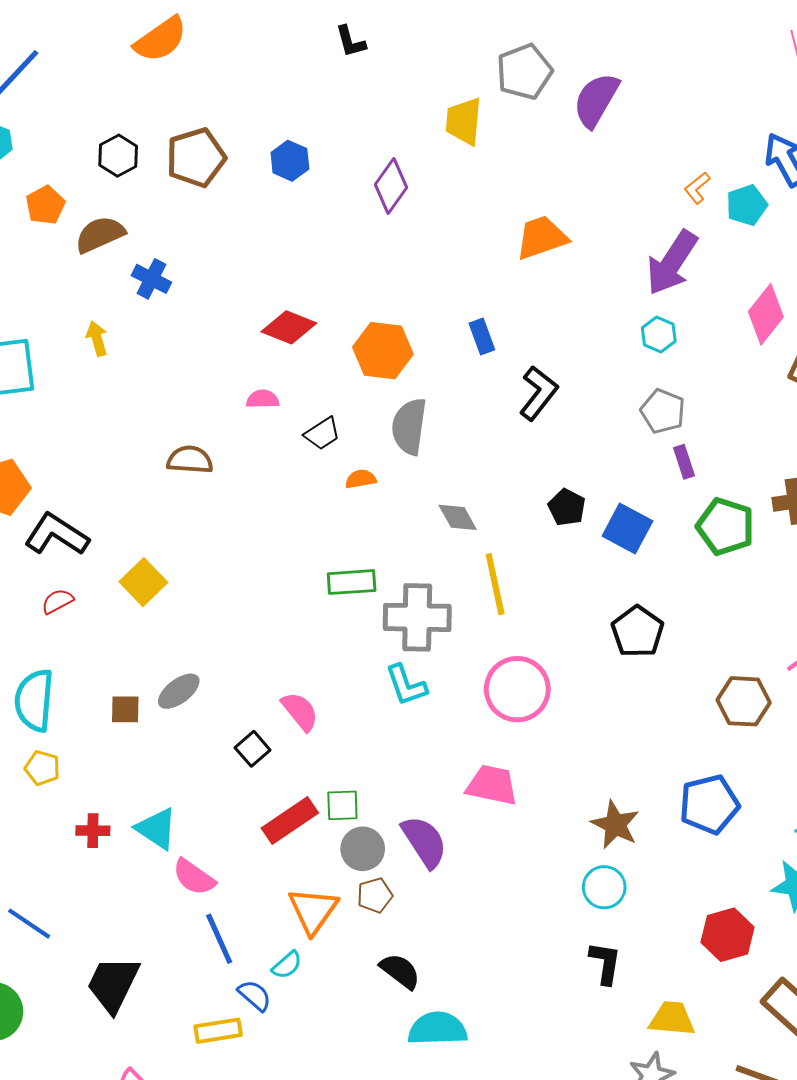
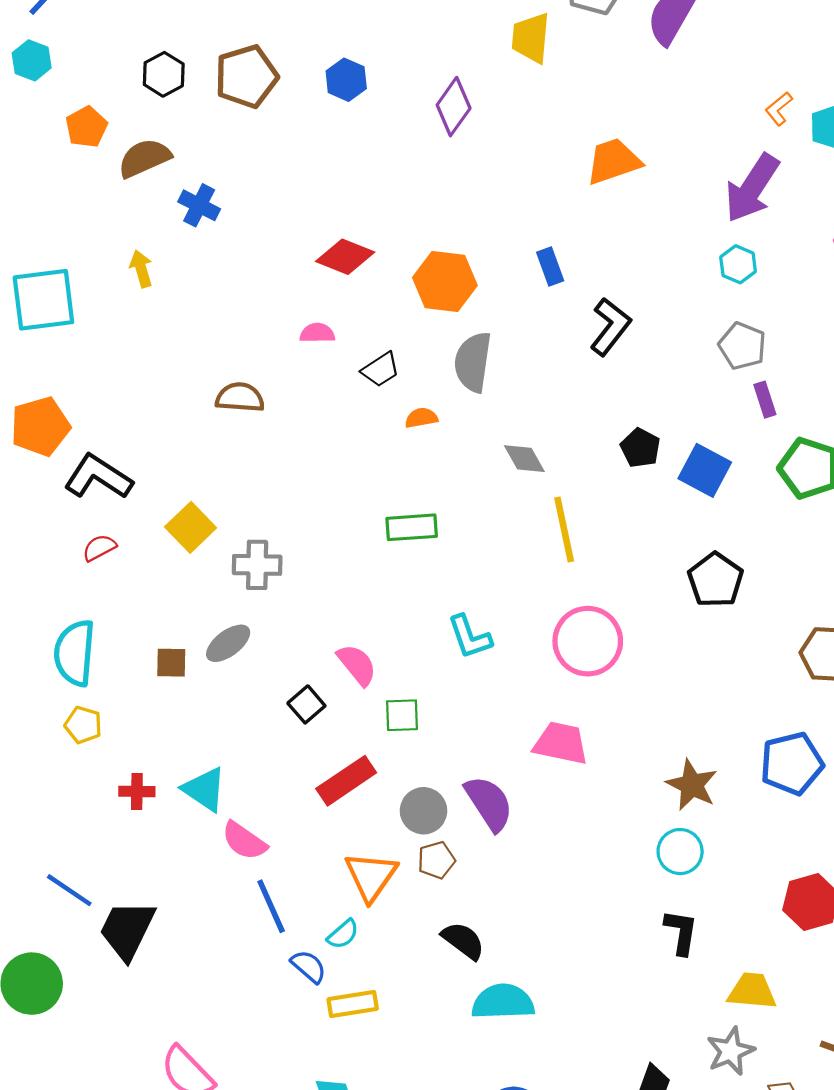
gray cross: (417, 617) -> (257, 565), moved, size x0.7
green square: (342, 805) -> (402, 715), moved
black trapezoid: (113, 984) -> (127, 930), moved
yellow rectangle: (218, 1031) -> (353, 1004), moved

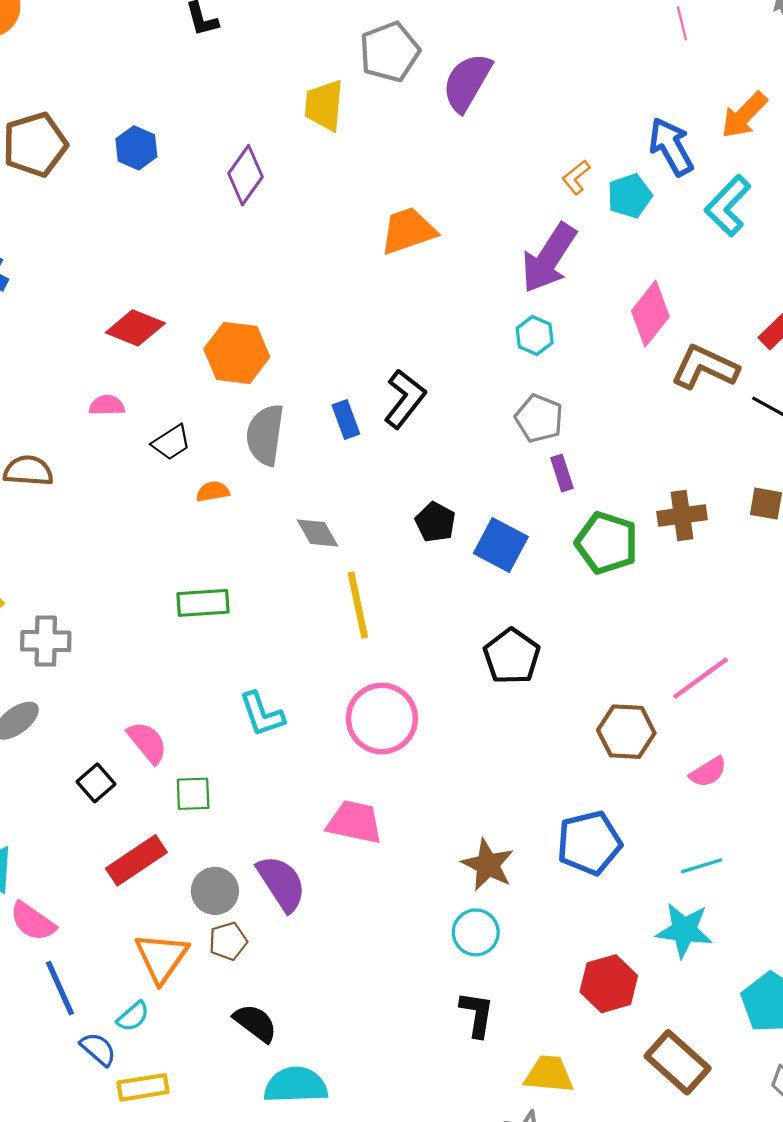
blue rectangle: (550, 266) -> (346, 420), moved

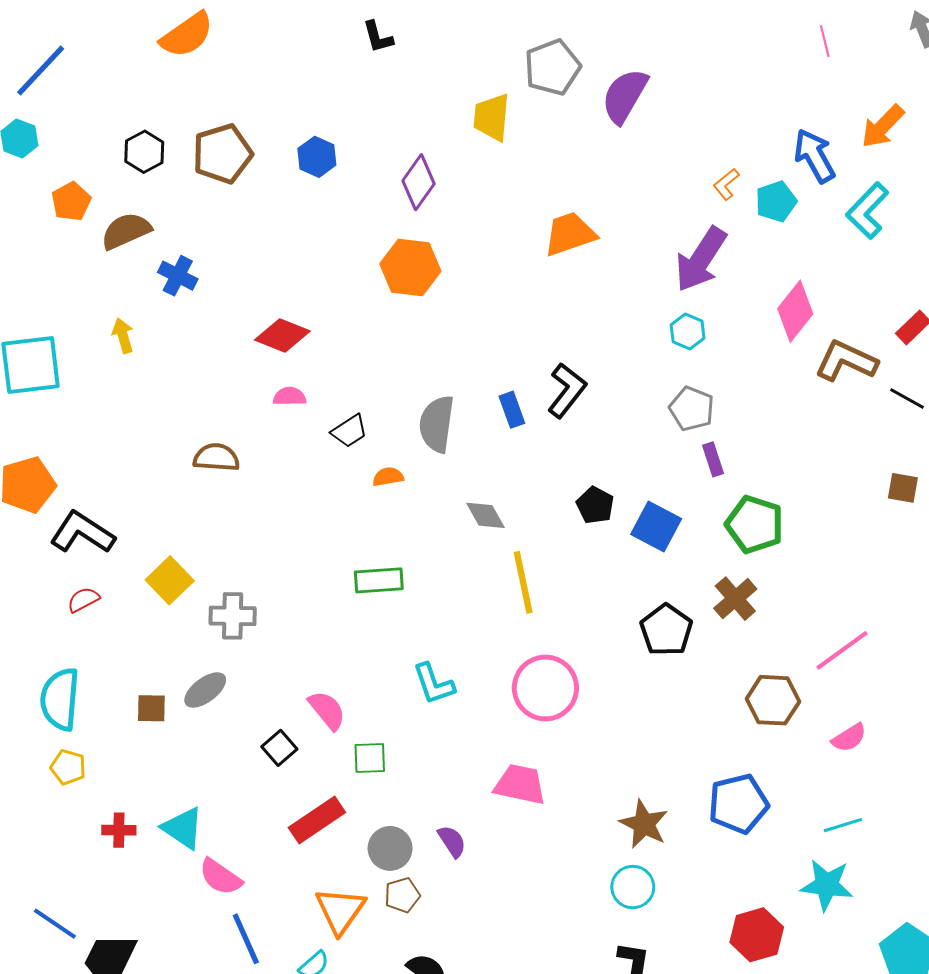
red diamond: (135, 328) -> (282, 336), moved
orange hexagon: (237, 353) -> (410, 268), moved
brown cross: (682, 516) -> (735, 599), moved, turned -33
purple semicircle: (281, 883) -> (452, 841), size x0.6

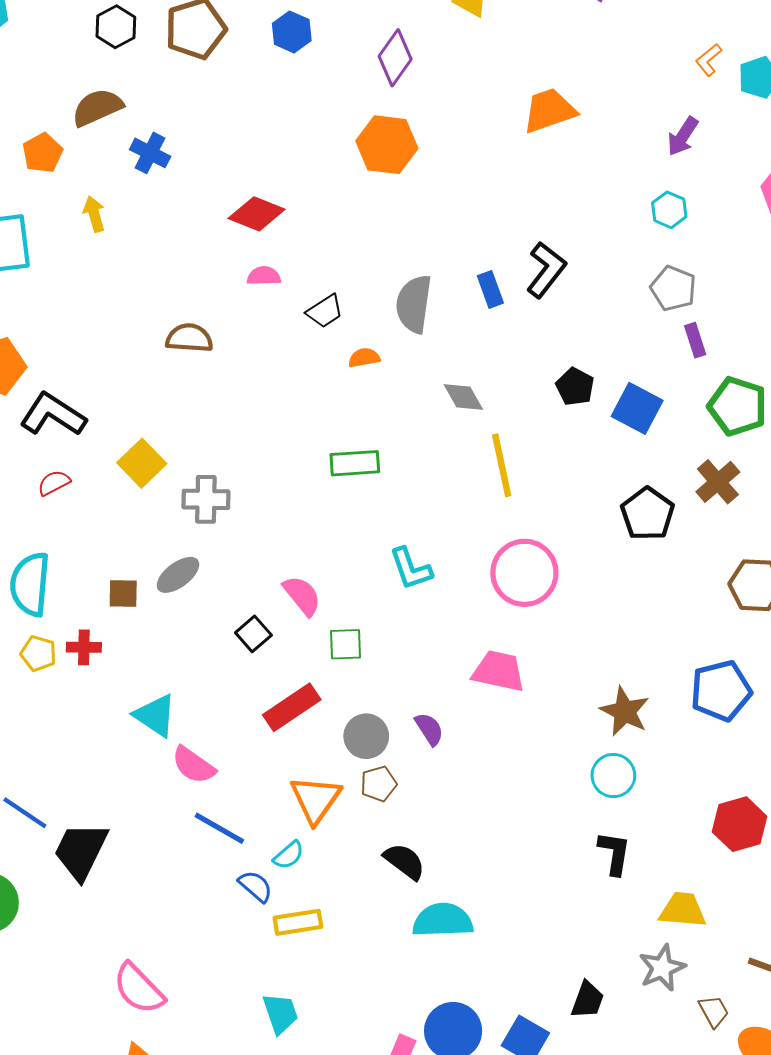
orange pentagon: (71, 201) -> (42, 153), moved
purple arrow: (701, 259) -> (683, 136), size x0.6
red cross: (119, 830) -> (84, 647), moved
blue line: (246, 939) -> (219, 828), turned -36

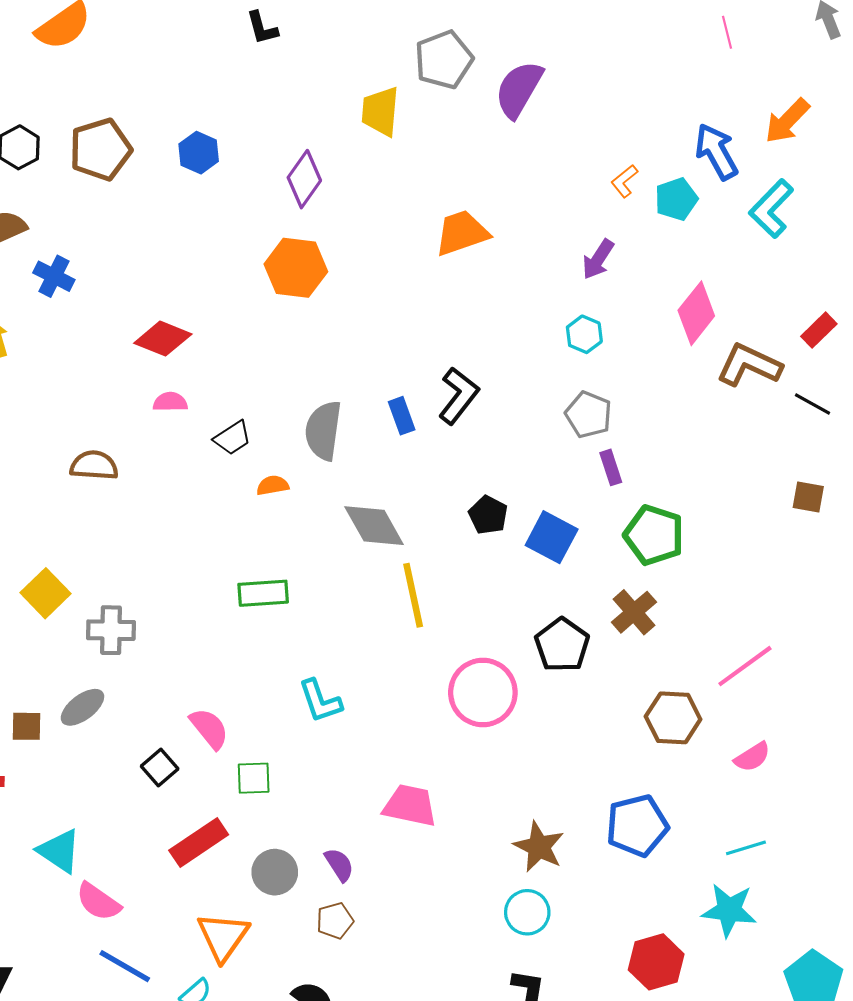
gray diamond: (463, 397) -> (374, 526), size x1.5
pink circle: (524, 573) -> (483, 692), moved
brown pentagon: (379, 784) -> (335, 921), moved

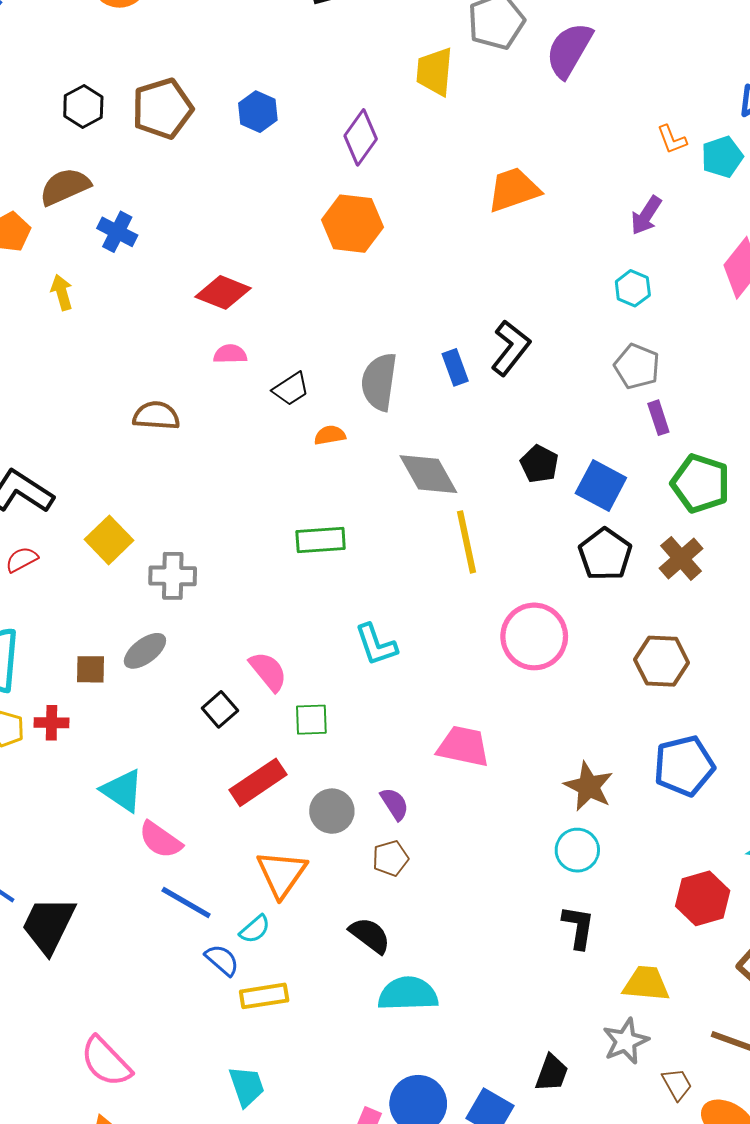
orange L-shape: (624, 181) -> (672, 139), turned -72
black pentagon: (562, 645) -> (605, 554), moved
brown hexagon: (673, 718) -> (662, 661), moved

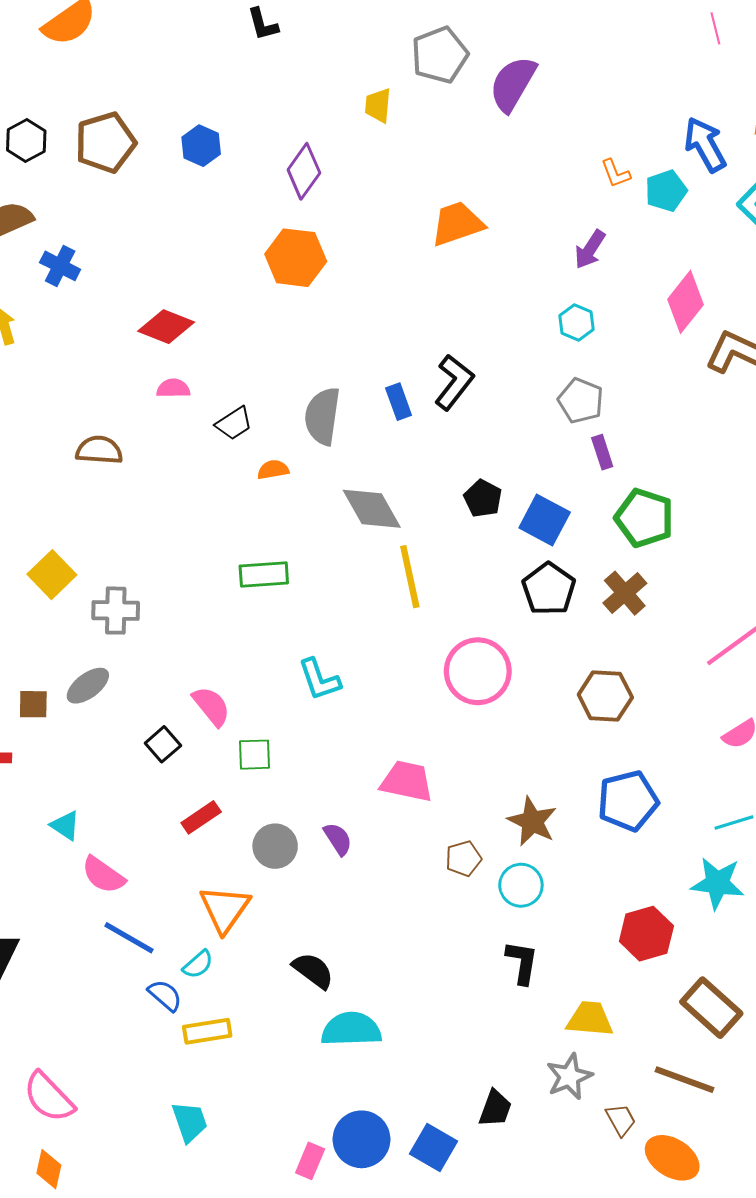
yellow trapezoid: (435, 72) -> (378, 105), size x0.7
red rectangle: (258, 782) -> (201, 817), size x0.7
cyan triangle: (122, 791) -> (65, 826), size x0.7
brown pentagon: (390, 858) -> (463, 858), moved

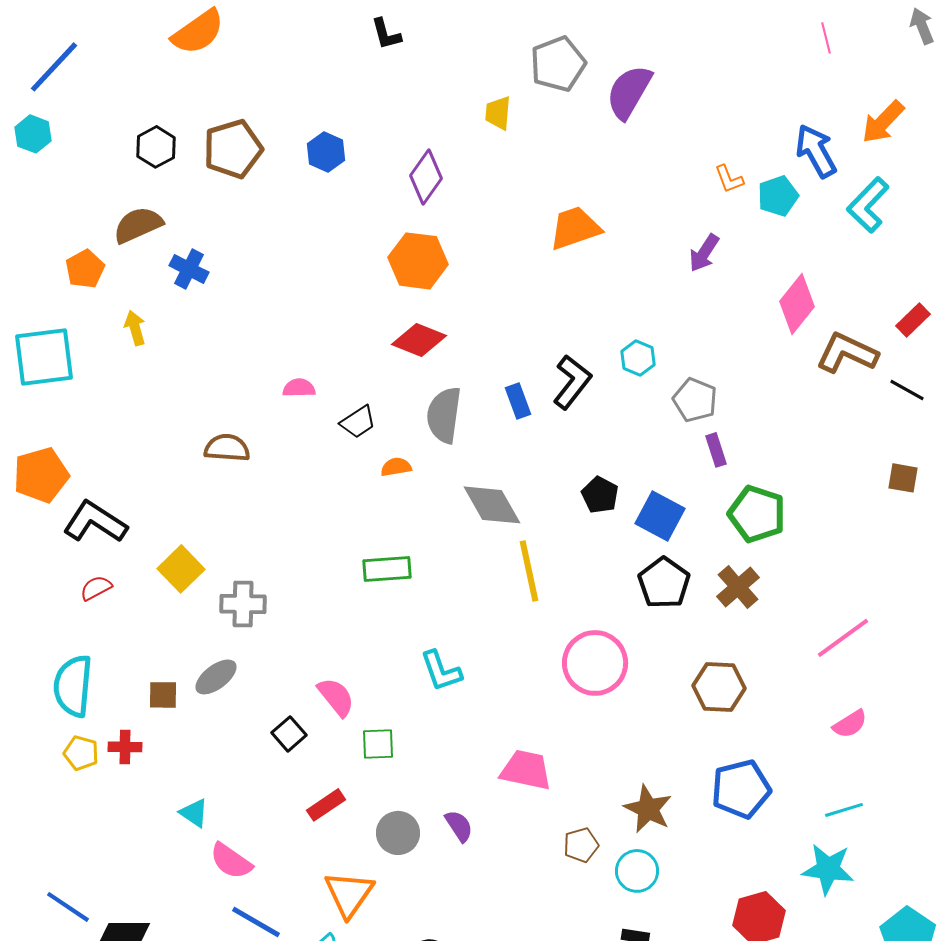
cyan hexagon: (577, 323) -> (638, 358), moved
red diamond: (166, 327) -> (419, 340), moved

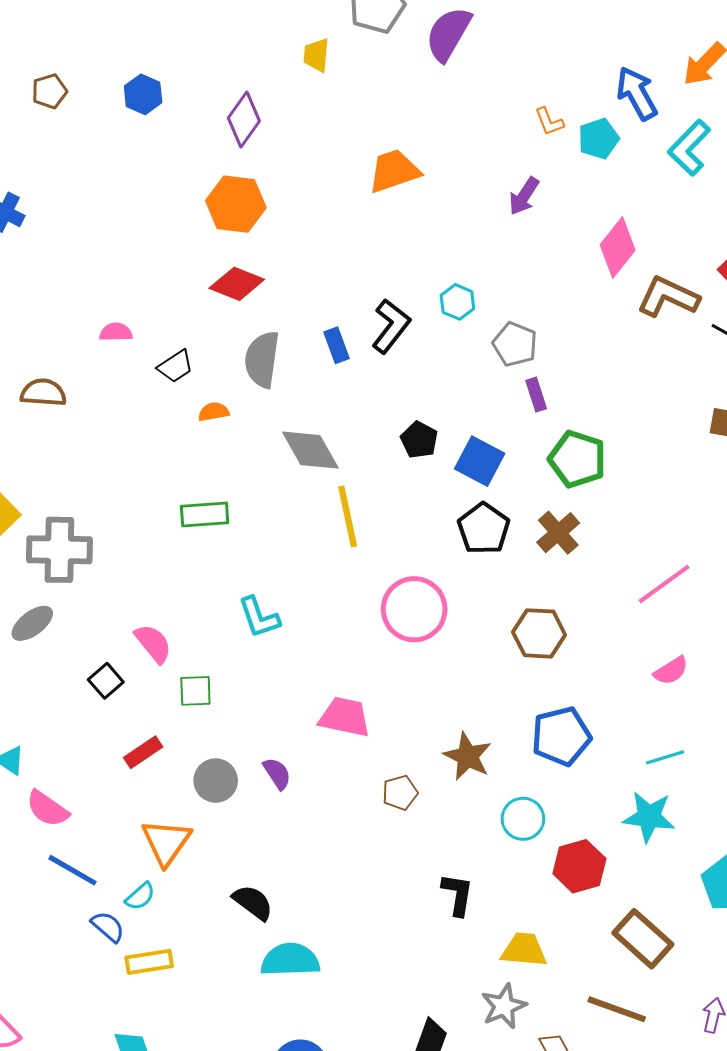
brown pentagon: (233, 149) -> (49, 91), size x0.6
gray cross: (243, 604) -> (59, 550), size x1.4
cyan circle: (637, 871) -> (523, 819), moved

